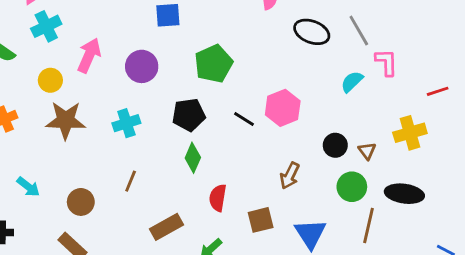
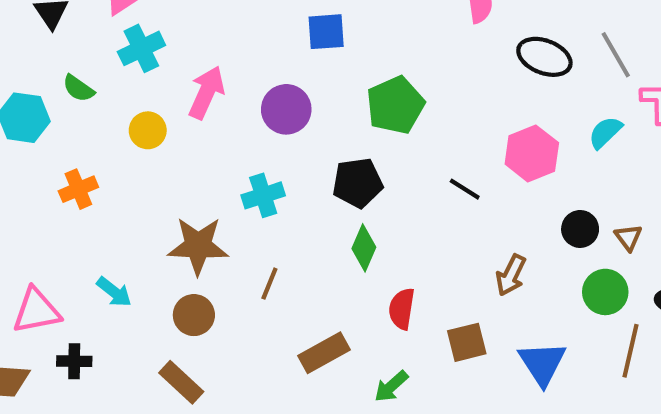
pink hexagon: (283, 108) -> (532, 153), moved
black line: (244, 119) -> (465, 189), moved
brown star: (66, 120) -> (198, 246), moved

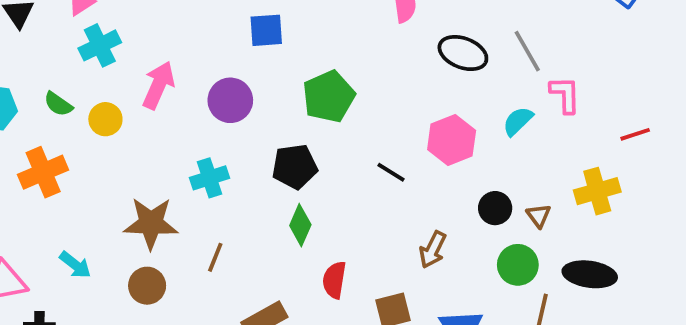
green semicircle: (78, 88) -> (58, 104), moved
orange cross: (78, 189) -> (43, 172), size x1.4

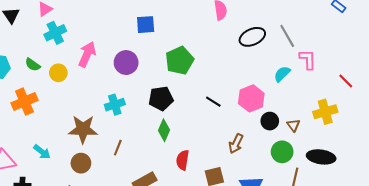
black ellipse: (463, 53) -> (252, 37), turned -45
red line: (635, 134) -> (346, 81), turned 63
pink hexagon: (452, 140) -> (251, 98), moved

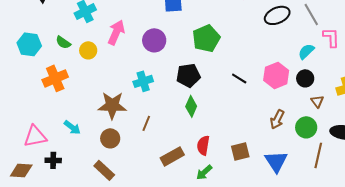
black circle: (270, 121) -> (305, 78), moved
brown arrow: (236, 144) -> (277, 119), moved
red semicircle: (183, 160) -> (203, 145), moved

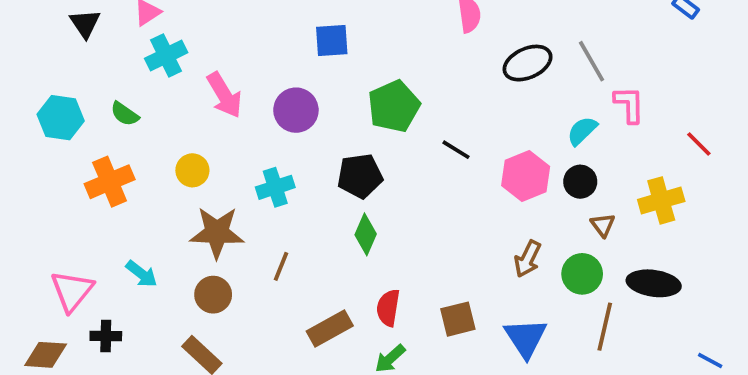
pink arrow: (116, 32) -> (224, 95), turned 125
yellow circle: (88, 50) -> (192, 170), moved
black line: (239, 78) -> (456, 150), moved
pink triangle: (35, 136) -> (72, 291), turned -40

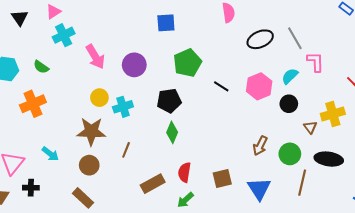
blue square: (332, 40) -> (166, 23), moved
yellow circle: (192, 170) -> (99, 98), moved
pink hexagon: (526, 176) -> (259, 86), moved
brown triangle: (603, 225) -> (310, 127), moved

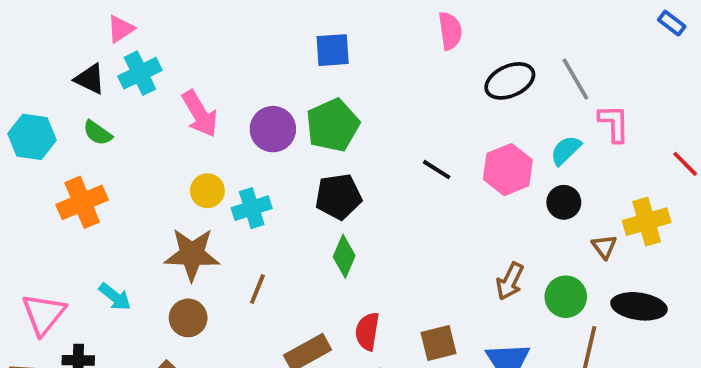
black triangle: (20, 18) -> (90, 79), moved, turned -30
green pentagon: (187, 63) -> (333, 125), moved

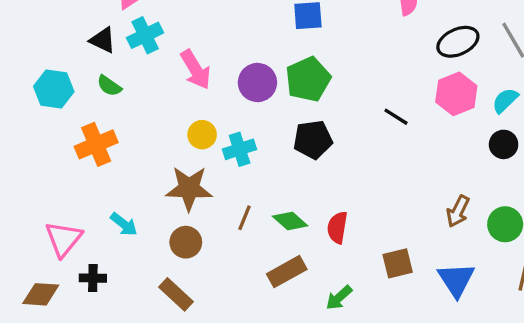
pink hexagon: (508, 170) -> (456, 94), moved
green diamond: (344, 256) -> (290, 221), moved, turned -72
red semicircle: (367, 331) -> (337, 228), moved

